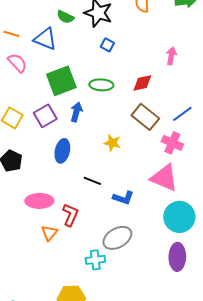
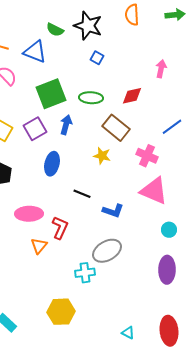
brown rectangle: (145, 117) -> (116, 128), moved
pink cross: (172, 143) -> (147, 156), moved
cyan circle: (179, 217) -> (169, 230), size x0.5

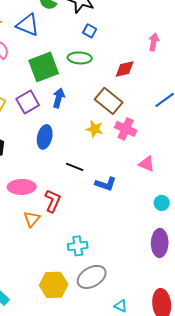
green ellipse: (91, 98) -> (80, 58), moved
pink cross: (147, 156) -> (126, 129), moved
pink triangle: (154, 191) -> (147, 164), size x0.6
gray ellipse: (107, 251) -> (92, 277), moved

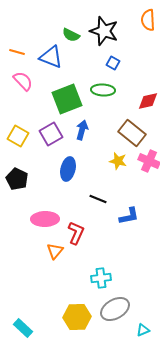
blue L-shape: (106, 184) -> (129, 216), turned -30
cyan triangle: (121, 306) -> (143, 330), moved, turned -48

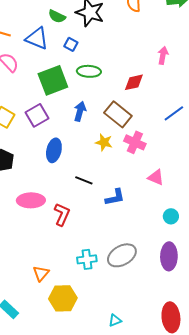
blue square: (113, 63) -> (71, 44), moved
blue arrow: (82, 130) -> (80, 111), moved
orange triangle: (55, 251) -> (41, 273), moved
gray ellipse: (115, 309) -> (122, 255), moved
cyan triangle: (143, 330) -> (115, 320), moved

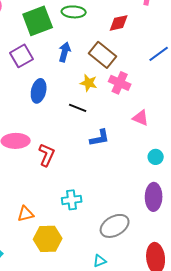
black line: (84, 180) -> (78, 108), moved
gray ellipse: (122, 255) -> (115, 226), moved
orange triangle: (41, 273) -> (26, 214), turned 36

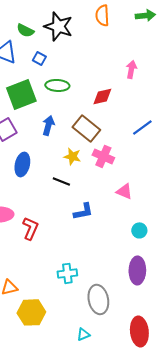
cyan cross: (72, 200) -> (67, 273), moved
gray ellipse: (115, 226) -> (98, 299), turned -72

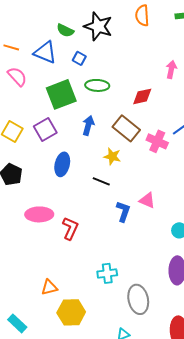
pink cross: (103, 156) -> (157, 141), moved
pink triangle: (124, 191) -> (147, 200), moved
blue L-shape: (83, 211) -> (123, 211), turned -60

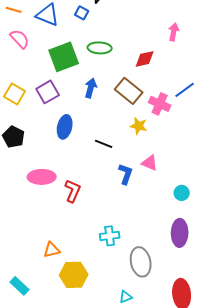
blue square: (79, 58) -> (82, 13), moved
yellow star: (112, 156) -> (139, 126), moved

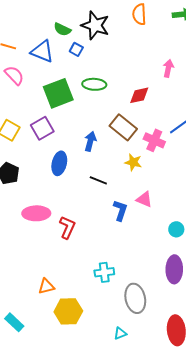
blue arrow: (91, 88) -> (90, 141), moved

